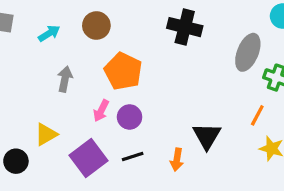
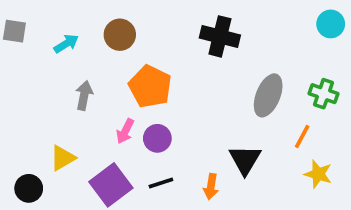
gray ellipse: (248, 52) -> (268, 95), moved

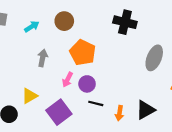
black triangle: (245, 160) -> (146, 110), moved, turned 30
black line: (161, 183) -> (96, 103), moved, turned 32

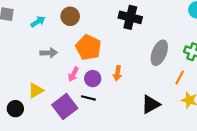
gray arrow: (43, 58) -> (49, 53), turned 77
black line: (96, 103) -> (88, 98), moved
orange arrow: (120, 113) -> (117, 73), moved

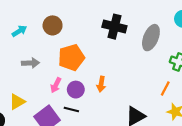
orange pentagon: (88, 47) -> (71, 57), turned 30
gray ellipse: (159, 53) -> (151, 38), moved

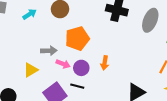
gray arrow: (30, 63) -> (49, 51), moved
pink arrow: (56, 85) -> (63, 64), turned -96
yellow triangle: (17, 102) -> (31, 70), moved

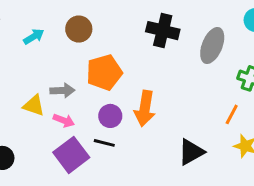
orange arrow: (105, 63) -> (145, 108), size x1.6
pink arrow: (63, 64) -> (64, 120), moved
yellow triangle: (31, 70) -> (34, 105), moved, turned 49

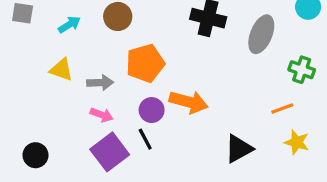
yellow triangle: (34, 105) -> (61, 70), moved
orange arrow: (145, 108) -> (189, 102), turned -84
orange line: (232, 114) -> (282, 108), turned 42
black line: (104, 143) -> (145, 139), turned 48

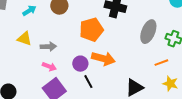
gray ellipse: (261, 34) -> (148, 32), moved
orange pentagon: (145, 63) -> (91, 30), moved
black line: (145, 139) -> (88, 82), moved

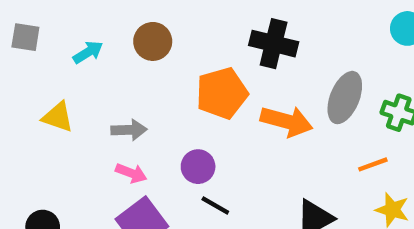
yellow triangle: (24, 39) -> (58, 117), moved
orange arrow: (103, 59) -> (287, 121), moved
black line: (88, 82) -> (215, 205), turned -32

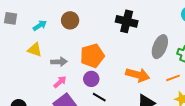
orange pentagon: (222, 93) -> (92, 56), moved
yellow triangle: (58, 117) -> (35, 50), moved
orange arrow: (287, 121) -> (138, 75), moved
pink arrow: (131, 173) -> (60, 82), turned -64

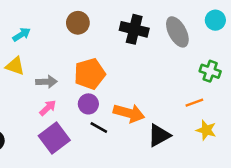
brown circle: (70, 20) -> (78, 23), moved
gray ellipse: (160, 47) -> (177, 32), moved, turned -50
orange arrow: (138, 75) -> (129, 113), moved

